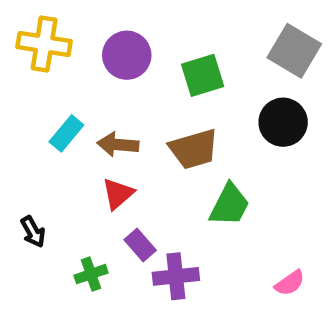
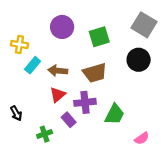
yellow cross: (44, 44) -> (19, 44), moved, size x0.7
green trapezoid: (229, 205) -> (114, 114), moved
purple cross: (176, 276) -> (85, 102), moved

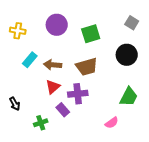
gray square: (144, 25) -> (132, 23), size x0.6
yellow cross: (19, 44) -> (18, 31), moved
green trapezoid: (114, 114) -> (129, 97), moved
pink semicircle: (142, 138) -> (112, 123), moved

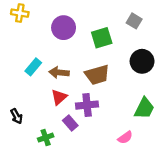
gray square: (132, 23) -> (134, 21), moved
yellow cross: (18, 31) -> (20, 13), moved

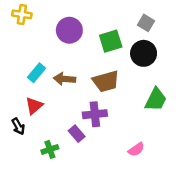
black circle: (142, 61) -> (144, 53), moved
red triangle: (59, 97) -> (34, 106), moved
green trapezoid: (144, 108) -> (156, 100), moved

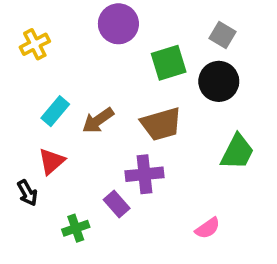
yellow cross: (22, 14) -> (35, 44), moved, turned -36
purple circle: (69, 30) -> (118, 24), moved
brown arrow: (64, 79) -> (98, 120), turned -40

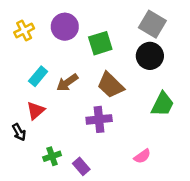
purple circle: (118, 24) -> (65, 27), moved
gray square: (222, 35) -> (152, 24), size x1.5
green square: (169, 63) -> (100, 43), moved
brown trapezoid: (161, 124) -> (110, 85), turned 60
purple rectangle: (117, 204) -> (81, 166), moved

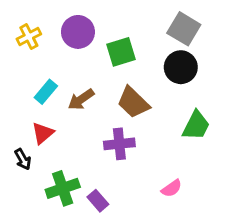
green cross: (52, 156) -> (63, 188), size x1.5

